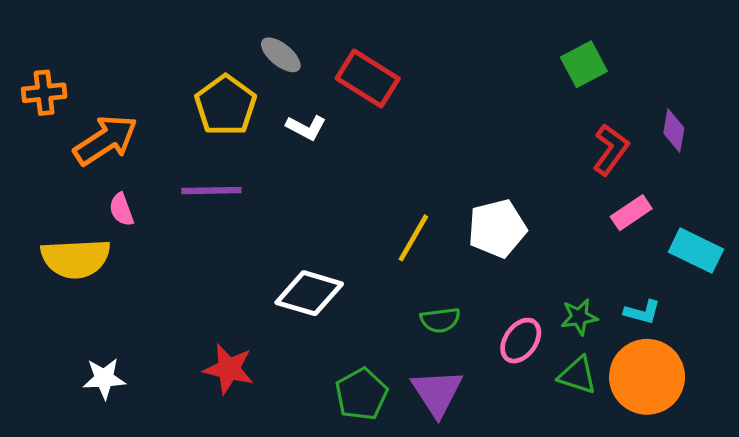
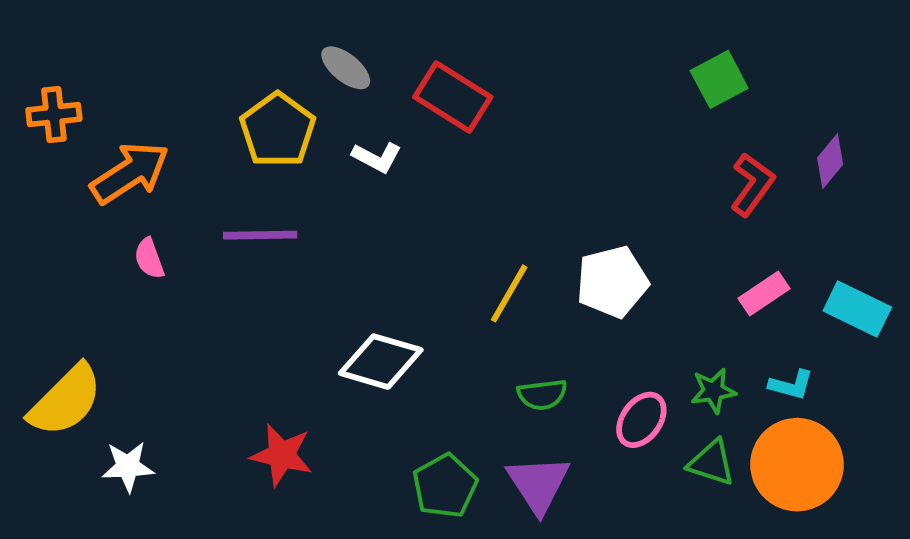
purple diamond: (674, 131) -> (830, 161), turned 30
pink rectangle: (631, 213) -> (764, 293), moved
yellow semicircle: (76, 258) -> (66, 400), moved, turned -42

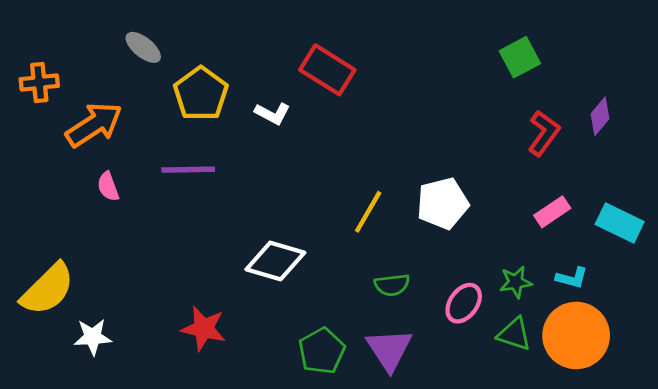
gray ellipse: (346, 68) -> (143, 47), moved

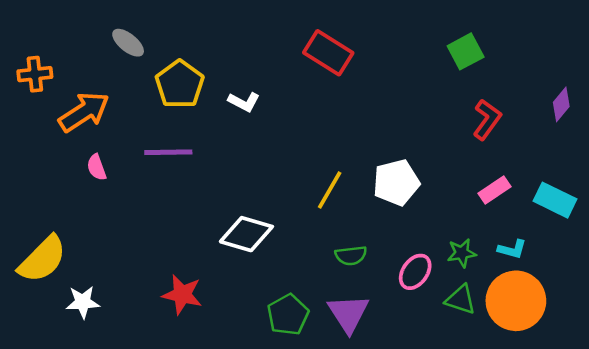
red rectangle: (327, 70) -> (328, 53), moved
purple diamond: (600, 116) -> (561, 104), moved

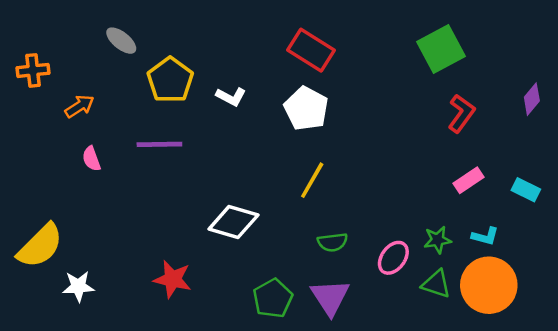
green square: (466, 51) -> (441, 49), size x1.4
orange arrow: (84, 112) -> (80, 106), size x0.6
white pentagon: (396, 182) -> (306, 109), moved, turned -30
cyan rectangle: (555, 200) -> (526, 190), size x0.7

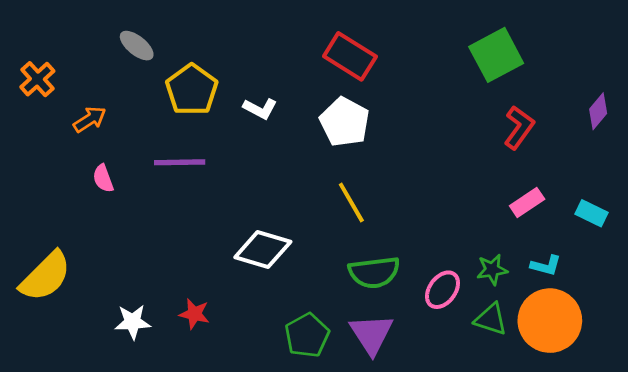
orange cross: (33, 70) -> (37, 79), turned -36
yellow line: (312, 180) -> (351, 203), turned -60
green semicircle: (332, 242) -> (374, 272), size x1.5
red star: (173, 279) -> (194, 314), size x0.7
white star: (78, 286) -> (133, 322), moved

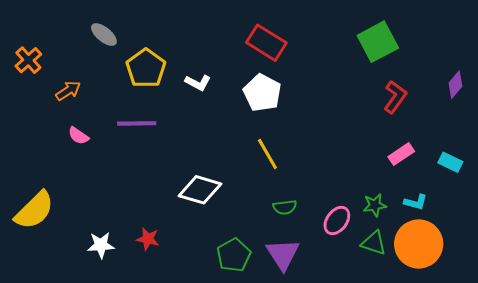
pink semicircle: (103, 178) -> (78, 136), turned -35
green semicircle: (374, 272) -> (285, 207), size x0.6

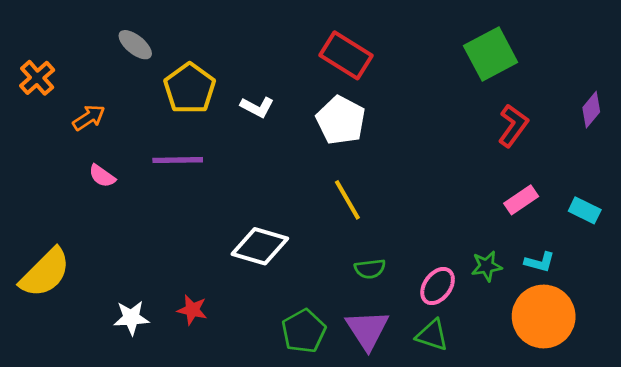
green triangle: (374, 243) -> (432, 335), moved

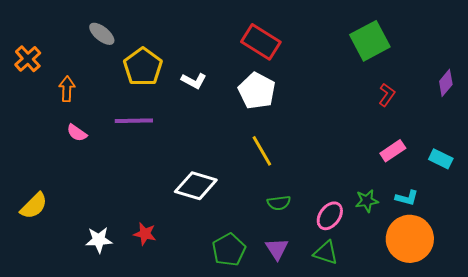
orange arrow: (89, 118) -> (67, 89), turned -55
red L-shape: (513, 126) -> (387, 95), size x0.7
yellow semicircle: (45, 273) -> (34, 206), size x0.7
purple triangle: (367, 330) -> (277, 249), size x0.7

